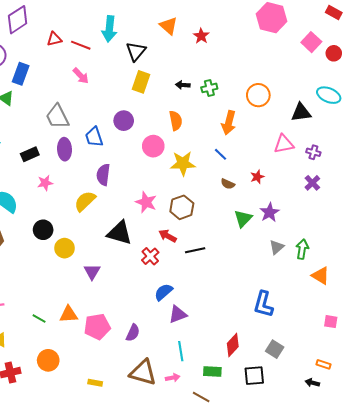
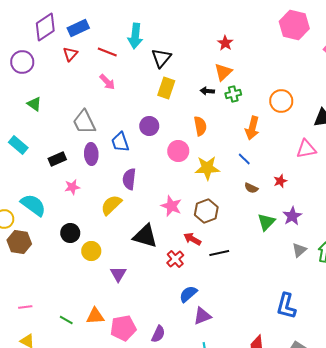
orange triangle: (169, 26) -> (223, 72), moved, turned 36
red triangle: (54, 39) -> (70, 54), moved, turned -35
blue rectangle: (21, 74) -> (78, 28), moved, turned 45

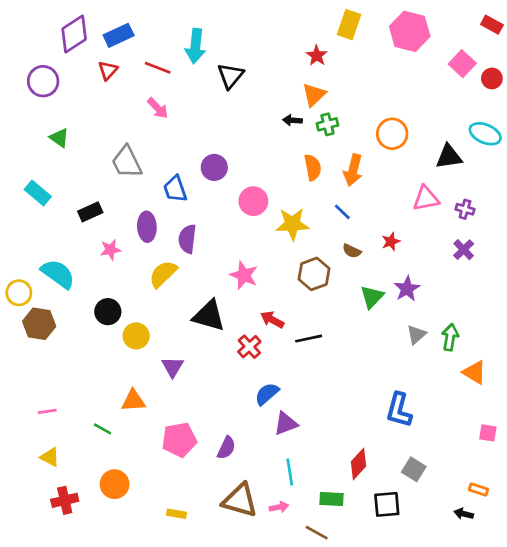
yellow rectangle: (166, 88) -> (349, 25), moved
orange semicircle: (200, 126) -> (313, 167), moved
purple ellipse: (91, 154) -> (147, 227), moved
brown hexagon: (206, 211) -> (314, 274), moved
orange triangle: (95, 316) -> (133, 401), moved

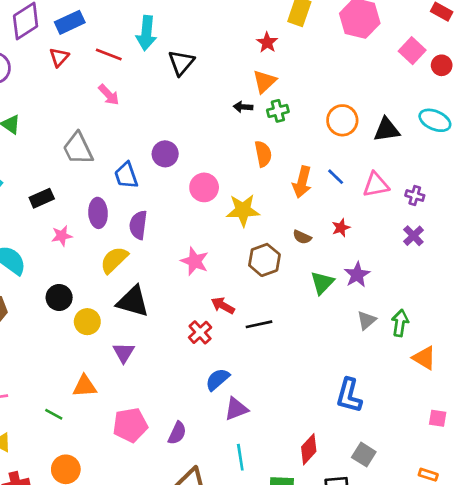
black triangle: (449, 157) -> (387, 130), moved
orange arrow: (353, 170) -> (302, 182), moved
blue line: (342, 212) -> (336, 177), moved
black triangle: (209, 316) -> (133, 302), moved

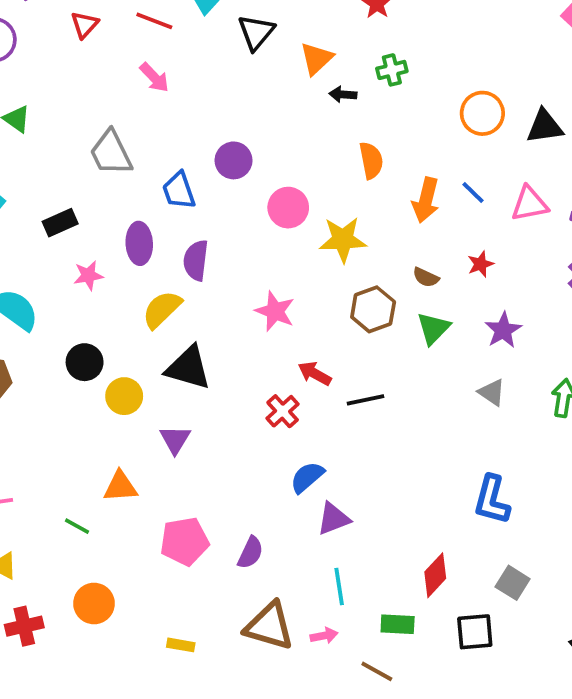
orange triangle: (264, 81) -> (316, 59), moved
green cross: (278, 111) -> (392, 70), moved
green triangle: (322, 283) -> (433, 328), moved
gray triangle: (366, 320) -> (492, 392), moved, turned -45

